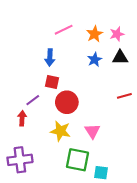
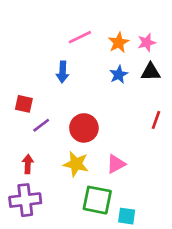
red square: (52, 82) -> (24, 104), moved
red line: (124, 96) -> (156, 120), turned -56
red arrow: (22, 118) -> (28, 164), moved
pink triangle: (92, 131) -> (116, 164), turned 35

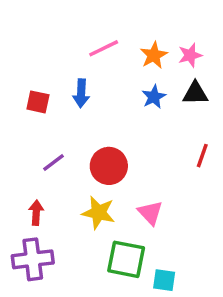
red square: (24, 104) -> (38, 102), moved
pink triangle: (116, 164) -> (150, 213), turned -45

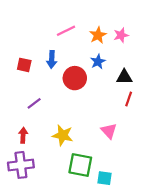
black triangle: (195, 93) -> (124, 77), moved
red circle: (109, 166) -> (75, 78), moved
pink triangle: (150, 213) -> (109, 131), moved

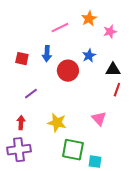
orange star: (98, 35) -> (89, 19), moved

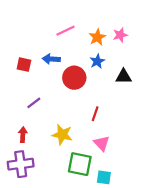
orange star: (89, 19) -> (97, 37), moved
blue arrow: (47, 54) -> (51, 59), turned 91
red line: (117, 90) -> (95, 114), moved
pink triangle: (99, 119) -> (102, 143), moved

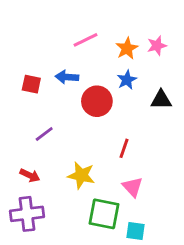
red arrow: (23, 135) -> (30, 175), turned 112

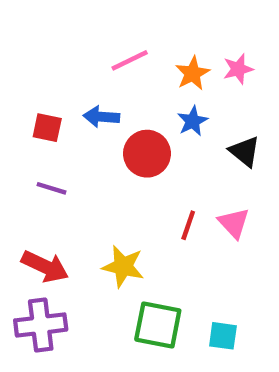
black triangle: (161, 100) -> (245, 151), turned 40
purple line: (44, 134) -> (52, 188), moved, turned 54
red arrow: (30, 175) -> (45, 266), size x1.5
pink triangle: (133, 187) -> (234, 223), moved
cyan square: (135, 231) -> (223, 336), moved

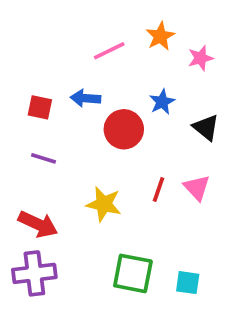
orange star: (193, 73) -> (160, 36), moved
yellow star: (123, 266) -> (104, 204), moved

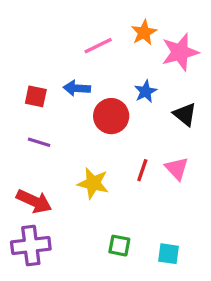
pink star: (200, 58) -> (180, 52), size x1.6
green square: (133, 273) -> (119, 246), size x0.6

